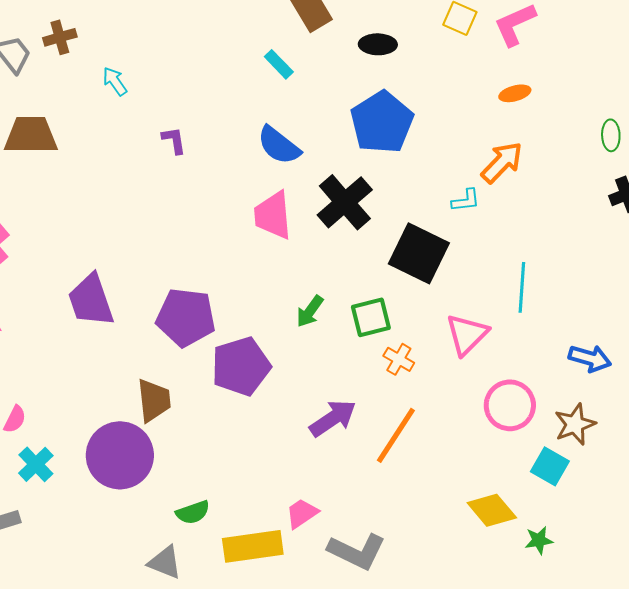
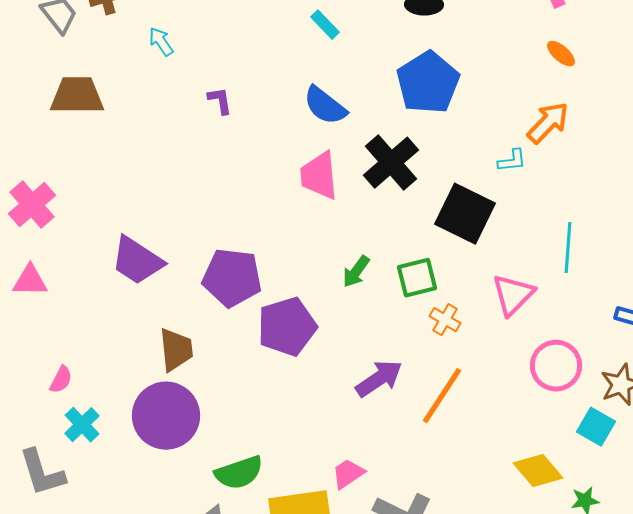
orange ellipse: (515, 93) -> (561, 54), turned 56
purple trapezoid: (91, 300) -> (137, 261), turned -38
brown trapezoid: (154, 400) -> (176, 350), moved
green semicircle: (193, 512) -> (239, 473), size x1.4

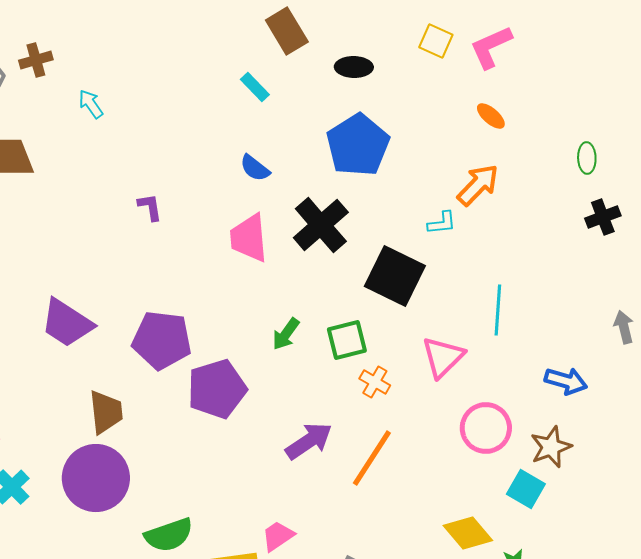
purple L-shape: (220, 101) -> (150, 207), moved
blue semicircle: (325, 106) -> (255, 168), size x0.7

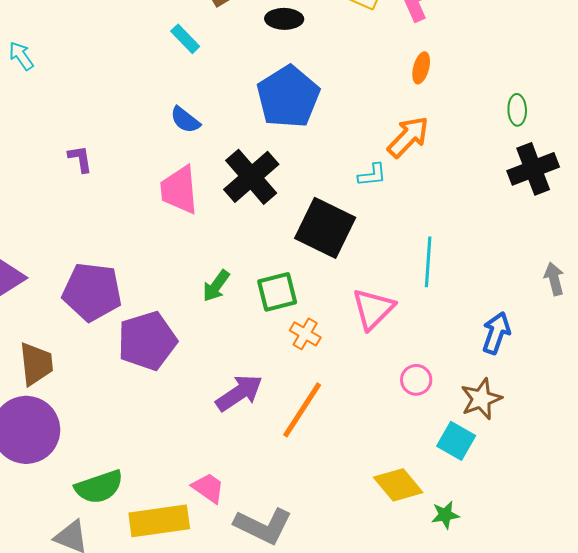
orange ellipse: (491, 116) -> (421, 68), turned 64
black cross: (603, 217) -> (533, 169), size x1.4
blue arrow: (566, 381) -> (496, 333), turned -87
pink circle: (486, 428) -> (416, 380), size x0.6
pink trapezoid: (278, 536) -> (208, 488), turned 69

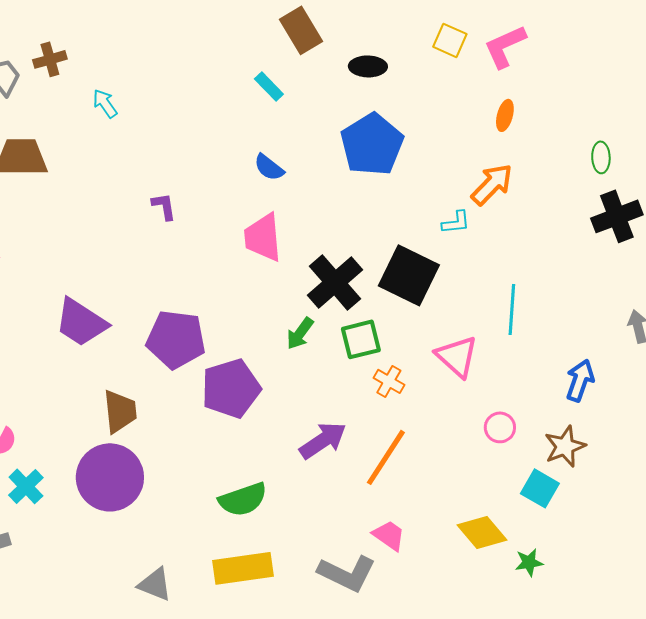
black cross: (251, 177) -> (335, 282), moved
pink triangle: (373, 309) -> (457, 356), turned -33
green semicircle: (99, 487) -> (243, 499), moved
pink trapezoid: (208, 488) -> (389, 535), moved

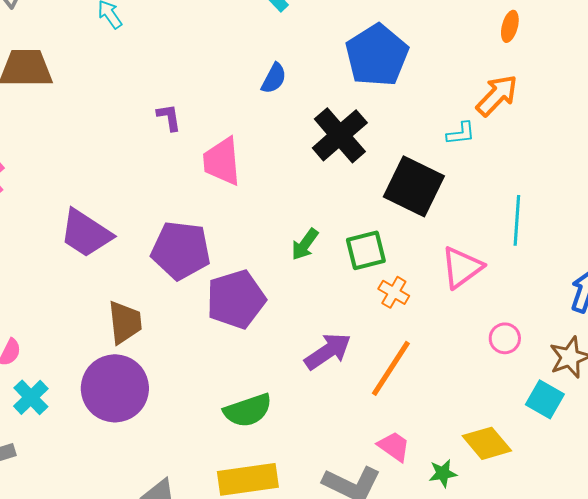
blue semicircle: (269, 167) -> (274, 78), turned -100
pink trapezoid: (263, 237) -> (222, 161), moved
black cross: (335, 282) -> (340, 135), moved
pink triangle: (457, 356) -> (462, 267), turned 42
green star: (529, 562) -> (443, 473), moved

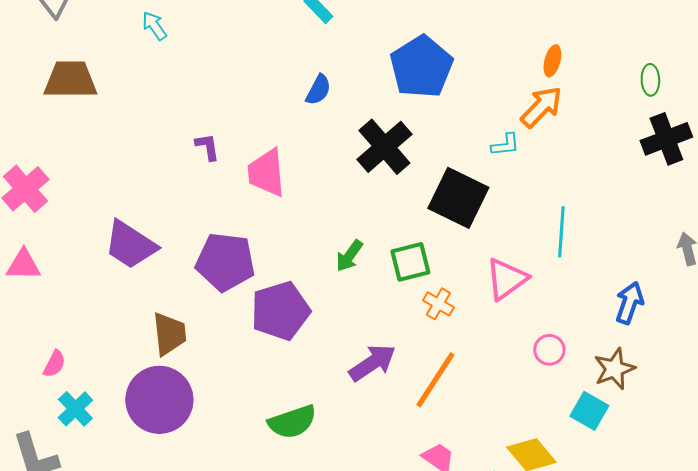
orange ellipse: (510, 26) -> (552, 61), moved
purple L-shape: (169, 117) -> (207, 147), moved

